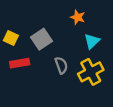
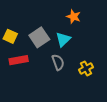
cyan triangle: (92, 41) -> (63, 39), moved
yellow cross: (91, 72) -> (86, 68), size x0.6

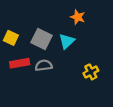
gray square: (39, 37) -> (41, 39), turned -30
gray semicircle: (58, 62) -> (44, 65), moved, turned -77

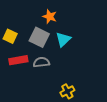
orange star: (78, 17) -> (50, 16), moved
yellow cross: (91, 72) -> (67, 91), moved

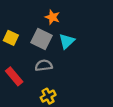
red rectangle: (18, 60) -> (14, 76), moved, turned 60
yellow cross: (67, 91) -> (48, 96), moved

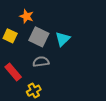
orange star: (52, 17) -> (27, 16), moved
yellow cross: (48, 96) -> (34, 91), moved

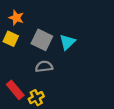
orange star: (27, 16) -> (16, 18), moved
red rectangle: (13, 72) -> (15, 90), moved

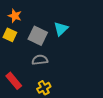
cyan triangle: (67, 42) -> (61, 29), moved
yellow cross: (36, 98) -> (44, 88), moved

